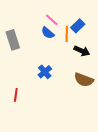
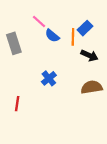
pink line: (52, 20) -> (39, 21), moved
brown semicircle: (84, 80) -> (92, 87), turned 150

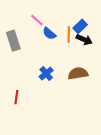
black arrow: (89, 55) -> (84, 40), moved
brown semicircle: (92, 87) -> (78, 73), moved

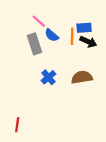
blue rectangle: (80, 26) -> (84, 28), turned 40
gray rectangle: (13, 41) -> (34, 44), moved
red line: (16, 97) -> (17, 125), moved

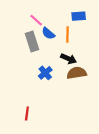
blue rectangle: (84, 28) -> (79, 16), moved
black arrow: (88, 42) -> (69, 59), moved
red line: (17, 125) -> (27, 113), moved

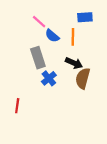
gray rectangle: (32, 42) -> (38, 58), moved
brown semicircle: (77, 73) -> (83, 78), turned -66
red line: (27, 113) -> (17, 106), moved

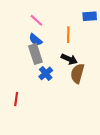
blue rectangle: (85, 17) -> (90, 16), moved
blue semicircle: (52, 36) -> (35, 40), moved

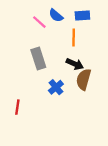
blue rectangle: (90, 16) -> (82, 15), moved
blue semicircle: (35, 40) -> (56, 15), moved
blue cross: (46, 73) -> (56, 87), moved

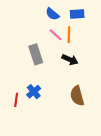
pink line: (39, 22) -> (55, 35), moved
brown semicircle: (84, 79) -> (77, 96), moved, turned -30
blue cross: (56, 87) -> (34, 92), moved

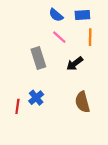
orange line: (69, 35) -> (90, 37), moved
black arrow: (70, 60) -> (75, 64), turned 119

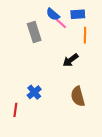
pink line: (59, 37) -> (60, 23), moved
gray rectangle: (38, 58) -> (34, 32), moved
red line: (17, 106) -> (15, 110), moved

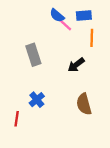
gray rectangle: (34, 32) -> (33, 55), moved

